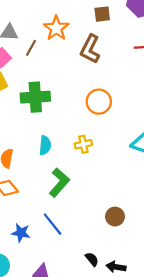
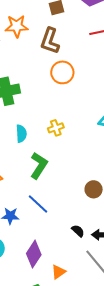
orange star: (56, 28) -> (17, 26), turned -30
orange circle: (99, 102) -> (62, 72), moved

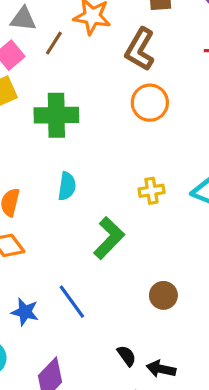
yellow cross: (56, 128) -> (151, 191), moved
green L-shape: (39, 166) -> (109, 238), moved

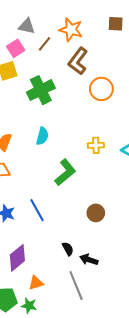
brown L-shape: (140, 49) -> (78, 61), moved
green cross: (56, 115) -> (41, 90), turned -32

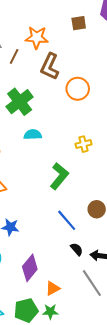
cyan semicircle: (42, 136) -> (33, 135), moved, turned -96
blue line: (37, 210) -> (67, 220), moved

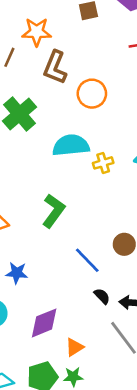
cyan semicircle: (33, 135) -> (71, 145), moved, size x1.6
green L-shape: (59, 176) -> (54, 211), moved
purple diamond: (30, 268) -> (44, 323), turned 32

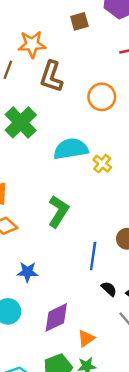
orange circle: (92, 94) -> (102, 97), moved
yellow cross: (103, 163) -> (102, 164), turned -30
blue line: (87, 260) -> (93, 256), turned 56

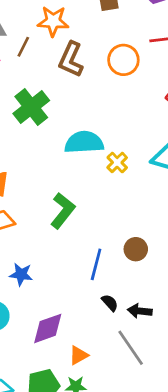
orange circle: (102, 97) -> (123, 60), moved

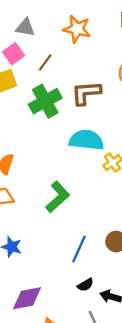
brown line: (23, 47) -> (45, 62), moved
brown L-shape: (71, 59) -> (86, 93), moved, turned 52
black semicircle: (110, 303) -> (85, 285), turned 91

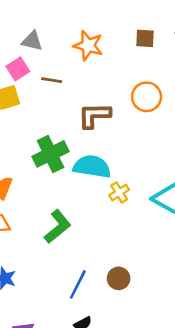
brown line: (45, 62) -> (52, 80), turned 60
green cross: (45, 101) -> (51, 154), moved

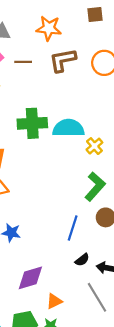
brown L-shape: (94, 115) -> (63, 60), moved
green cross: (51, 154) -> (32, 123), turned 32
green L-shape: (58, 227) -> (95, 187), moved

